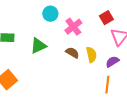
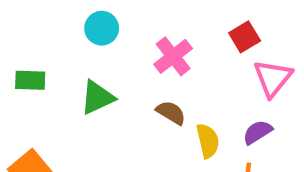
cyan circle: (50, 14) -> (102, 28), moved
yellow semicircle: (91, 55) -> (208, 141), moved

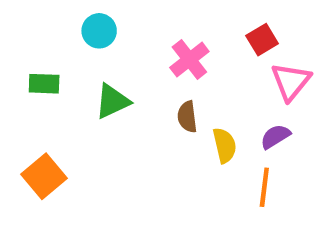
cyan circle: (102, 28) -> (99, 31), moved
brown semicircle: (171, 113) -> (187, 117), turned -128

